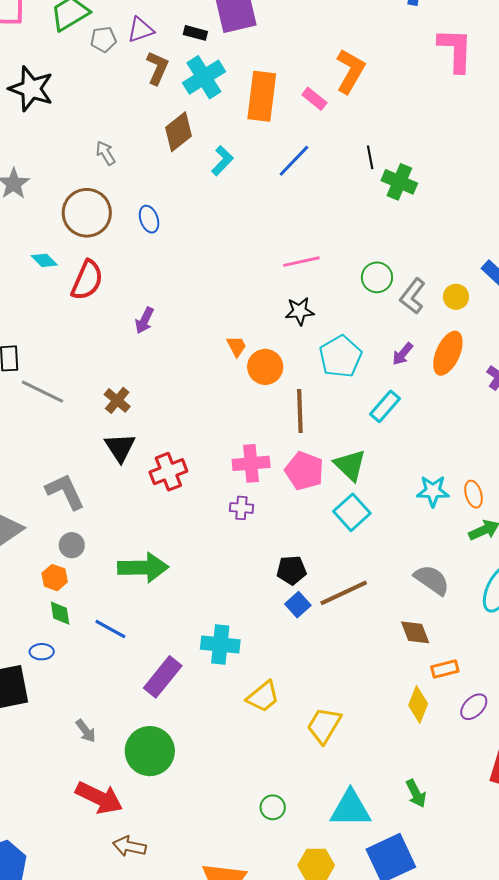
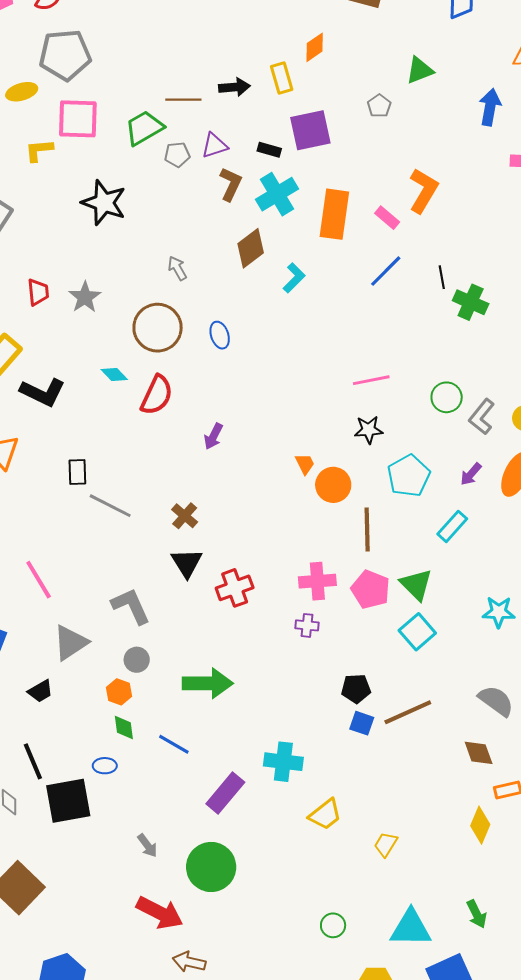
blue line: (294, 161) -> (386, 271), moved
blue square: (298, 605) -> (362, 723), turned -30
yellow trapezoid: (324, 725) -> (386, 844), size x0.7

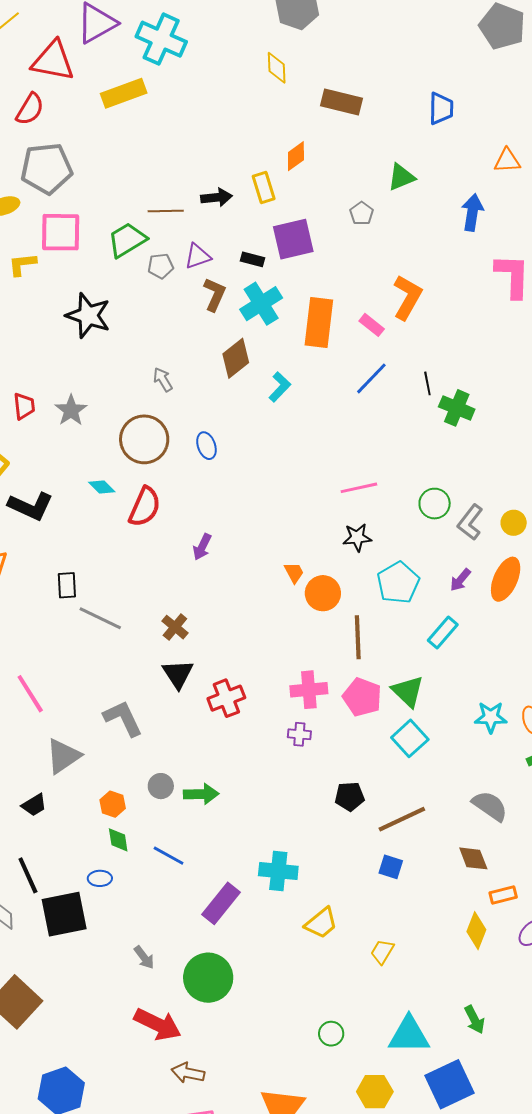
gray circle: (137, 660) -> (161, 786), moved
green arrow: (208, 683) -> (201, 794), size x0.7
blue square: (362, 723) -> (391, 867), moved

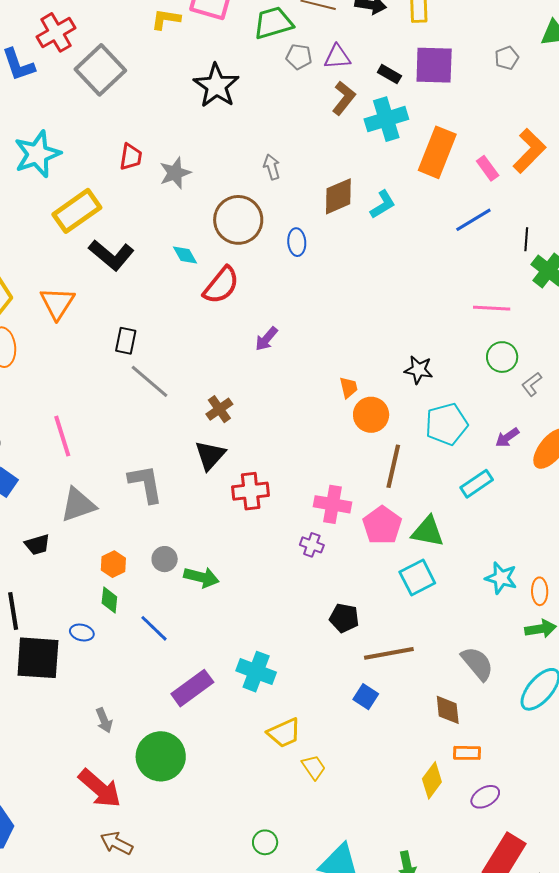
brown diamond: (236, 358) -> (338, 196), moved
pink line: (359, 488) -> (492, 308), moved
gray L-shape: (470, 522) -> (532, 384), size x0.7
green triangle: (408, 691) -> (428, 532), turned -48
yellow trapezoid: (382, 952) -> (314, 767), moved, turned 100

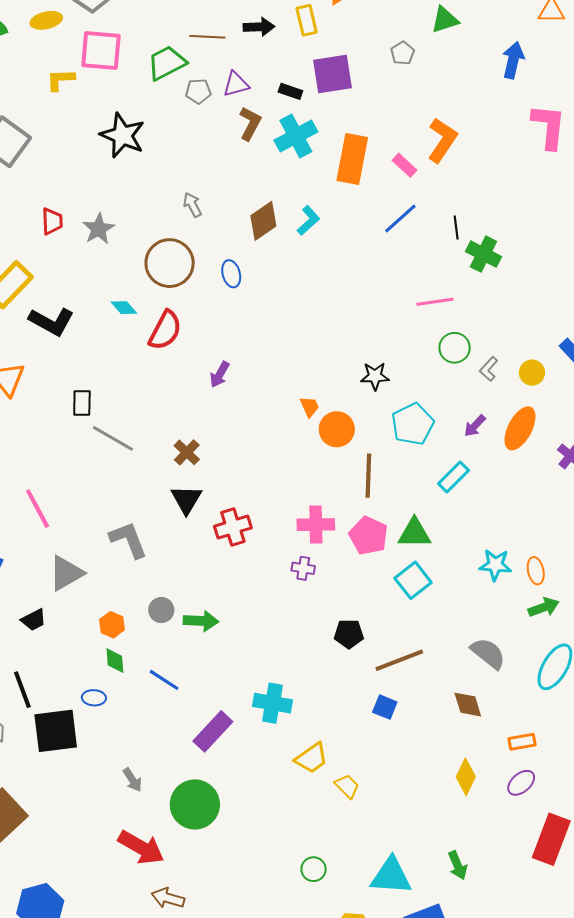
orange rectangle: (467, 753) -> (522, 742), moved

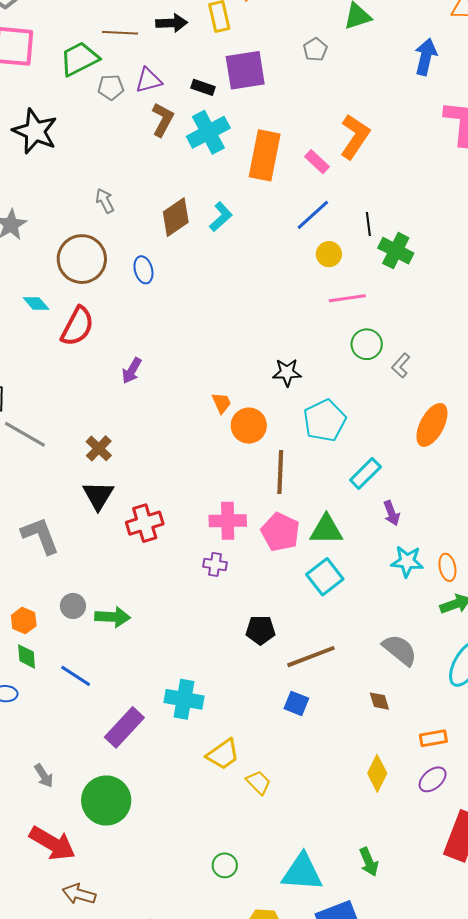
yellow circle: (532, 373) -> (329, 254), moved
purple arrow: (475, 426) -> (392, 513), moved, turned -65
brown diamond: (468, 705) -> (379, 701), size x0.7

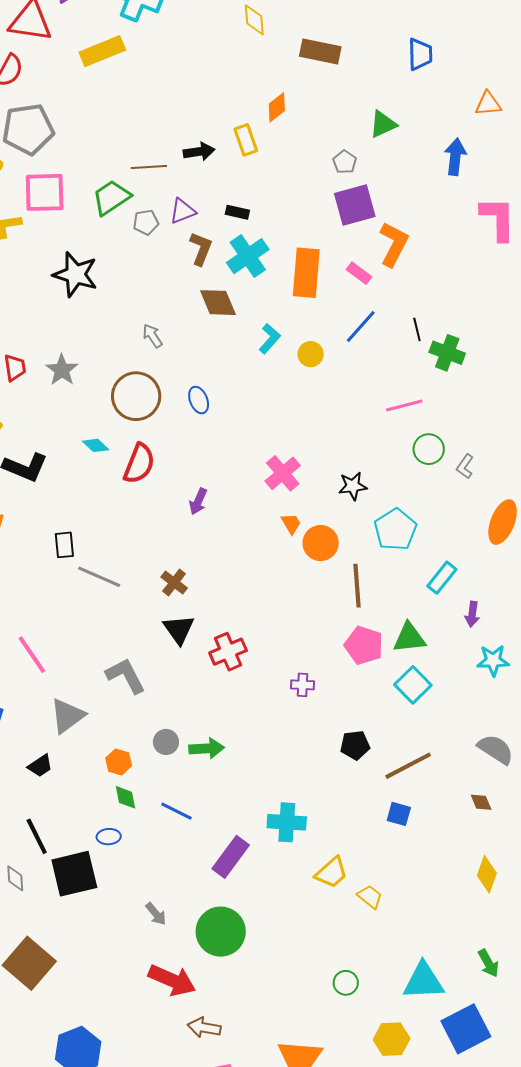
purple square: (245, 70) -> (355, 205), moved
brown diamond: (176, 217) -> (218, 303), moved, turned -72
yellow circle: (329, 254) -> (311, 354), moved
purple arrow: (392, 513) -> (472, 614), turned 35
pink cross: (228, 521) -> (283, 473), moved, turned -33

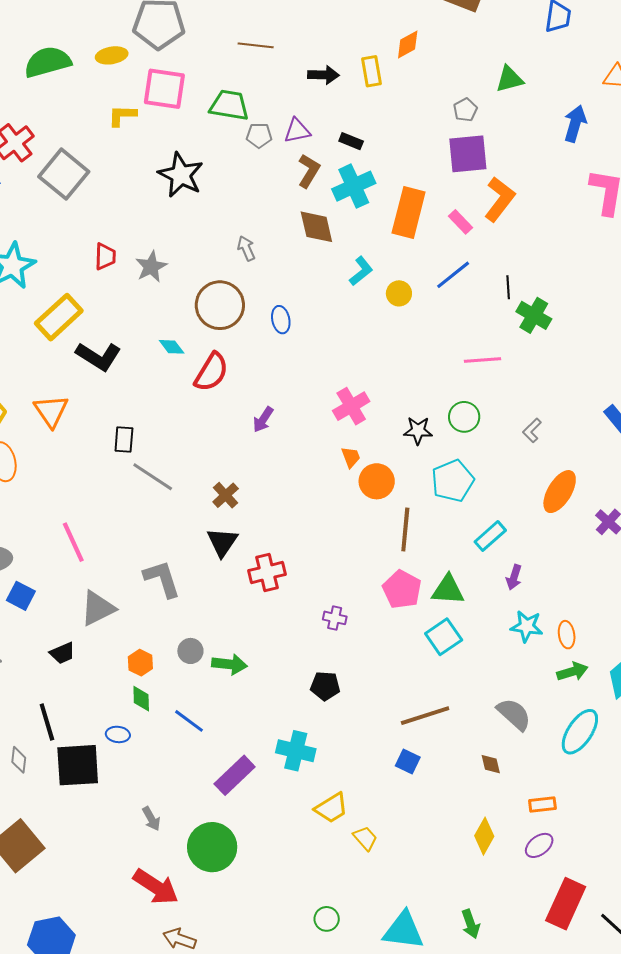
brown line: (149, 167) -> (256, 45), moved
green trapezoid: (111, 198) -> (229, 105), turned 33
green circle: (429, 449) -> (464, 417), moved
black pentagon: (355, 745) -> (325, 686), moved

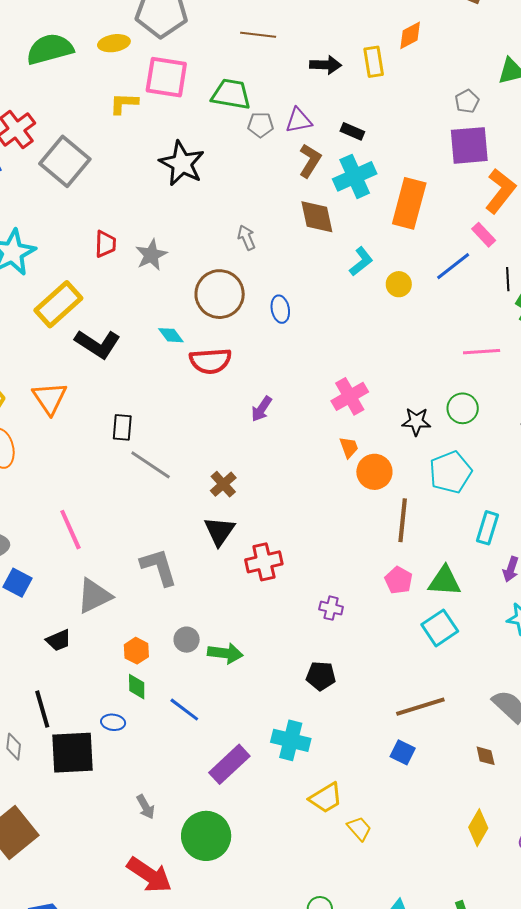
pink rectangle: (460, 222) -> (484, 235), moved
red semicircle: (211, 372) -> (210, 361), turned 54
cyan rectangle: (490, 536) -> (488, 528), turned -32
pink pentagon: (402, 589) -> (399, 580), size x0.7

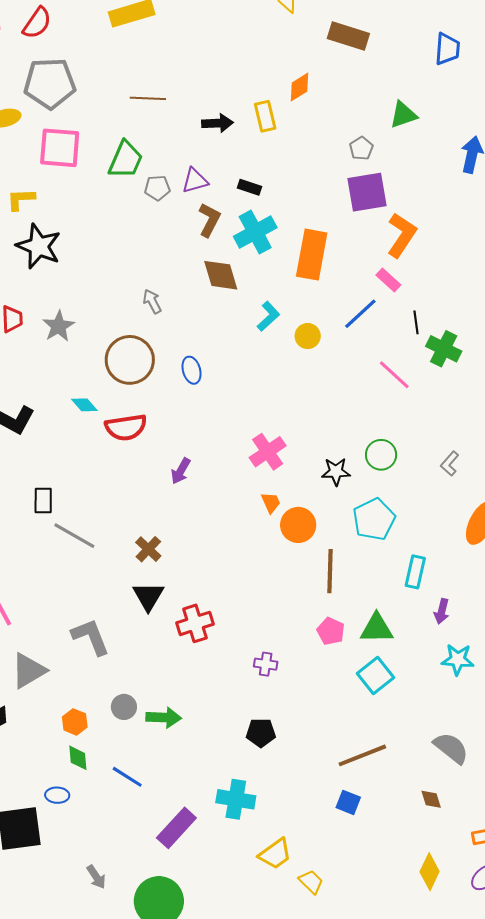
green trapezoid: (231, 94) -> (126, 160), turned 108
yellow L-shape: (124, 103) -> (21, 199), moved
black star: (182, 163) -> (39, 246), moved
pink line: (482, 352) -> (394, 375), moved, turned 51

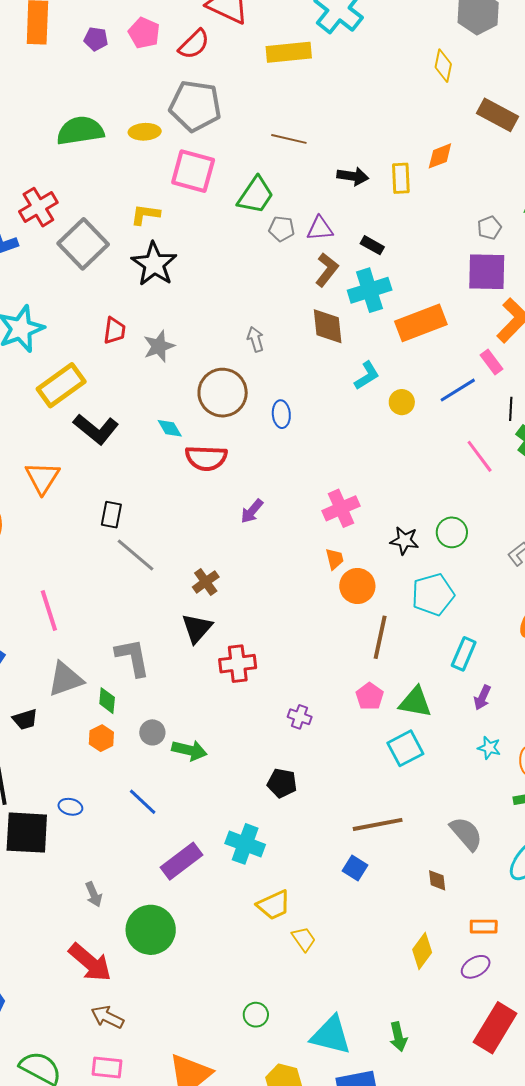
orange rectangle: (312, 255) -> (421, 323), turned 48
cyan star: (458, 659) -> (489, 748), size x0.7
green diamond: (78, 758) -> (107, 701), moved

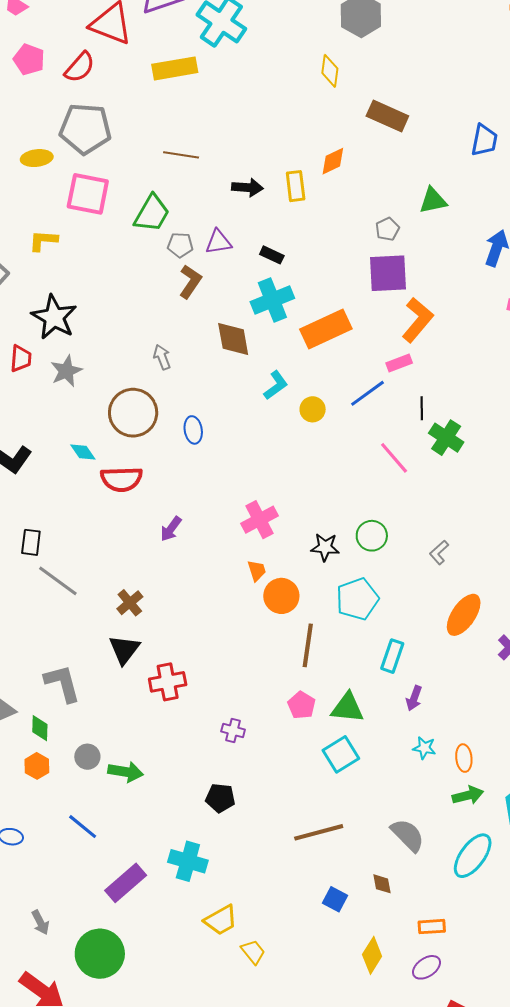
black star: (154, 264) -> (54, 317), moved
brown L-shape: (327, 270) -> (190, 282), moved
pink rectangle: (491, 362) -> (399, 363), turned -70
blue square: (355, 868) -> (335, 899), moved

